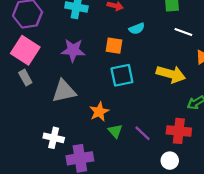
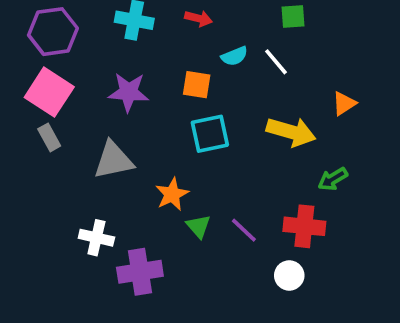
white line: (183, 32) -> (276, 62), moved, turned 30

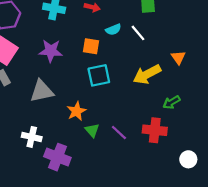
orange triangle: (344, 103) -> (178, 58), turned -32
yellow arrow: (291, 132) -> (147, 74), turned 136
purple cross: (140, 272) -> (57, 157), turned 30
white circle: (289, 275) -> (188, 159), moved

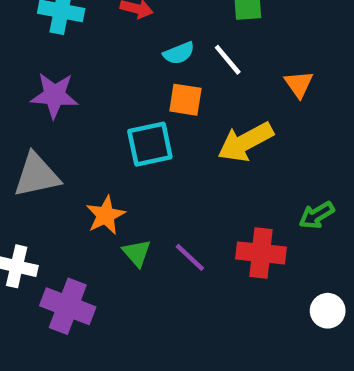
orange square: (91, 46) -> (185, 100), moved
orange triangle: (178, 58) -> (299, 84), moved
green arrow: (172, 102) -> (317, 215), moved

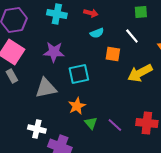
cyan semicircle: (179, 53) -> (97, 33), moved
cyan square: (150, 144) -> (79, 74), moved

